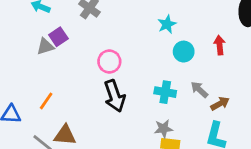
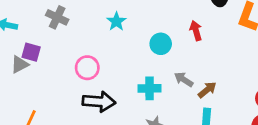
cyan star: (167, 24) -> (116, 21), moved
purple square: (58, 37) -> (31, 52), turned -30
black arrow: (115, 96) -> (99, 102), turned -56

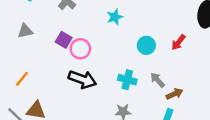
red arrow: (196, 31) -> (178, 42), turned -140
purple square: (31, 52) -> (64, 40), moved

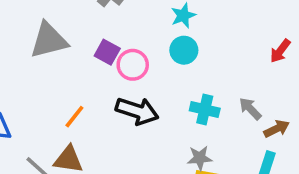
gray triangle: (25, 31) -> (49, 40), size x1.6
cyan circle: (146, 45) -> (184, 50), moved
orange line: (22, 79) -> (74, 117), moved

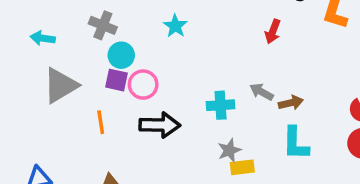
cyan circle: (184, 50) -> (121, 55), moved
orange line: (74, 117) -> (101, 122), moved, turned -30
brown arrow: (277, 129) -> (291, 103), turned 30

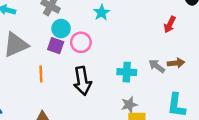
pink circle: (143, 85) -> (81, 42), moved
brown arrow: (291, 103) -> (176, 63), moved
black arrow: (160, 125) -> (82, 81), turned 72

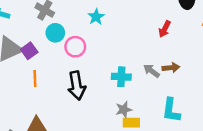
purple square: (56, 46) -> (29, 51), moved, turned 35

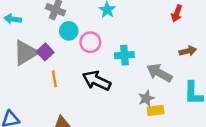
gray arrow: (152, 71) -> (159, 73), moved, size x1.5
cyan cross: (121, 77) -> (124, 55), moved
black arrow: (77, 86) -> (97, 81), turned 132

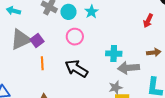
cyan circle: (69, 31) -> (68, 12), moved
cyan cross: (124, 55) -> (114, 54), moved
gray arrow: (159, 73) -> (129, 68), turned -40

